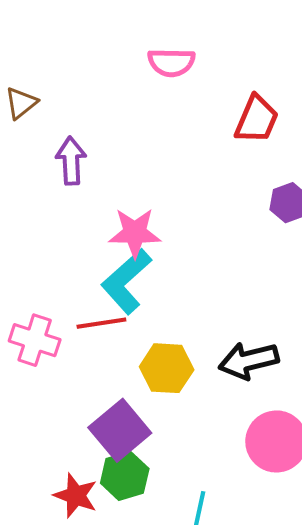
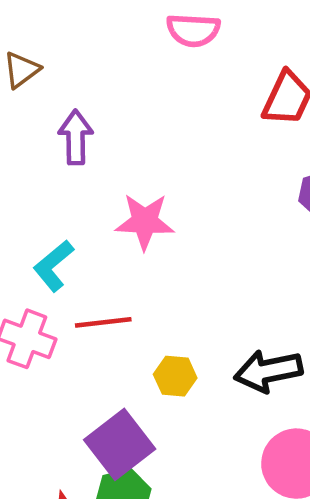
cyan L-shape: (126, 281) -> (53, 266), moved, size x0.7
yellow hexagon: (167, 368) -> (175, 376), size x0.7

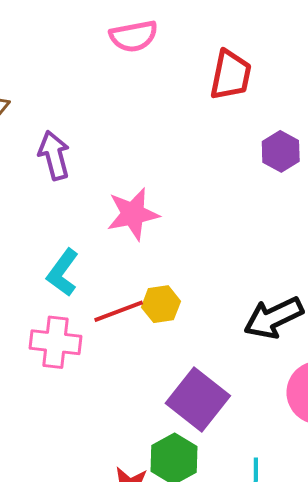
yellow hexagon: (175, 376) -> (161, 304), moved
purple square: (120, 444) -> (198, 399), moved

